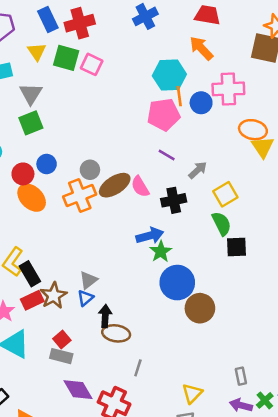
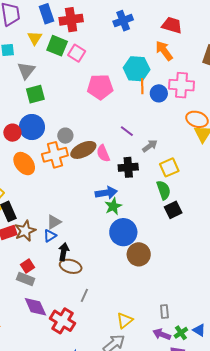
pink pentagon: (164, 115) -> (100, 87), moved
green square: (31, 123) -> (35, 94), moved
blue circle: (47, 164) -> (32, 127), size x1.6
orange ellipse: (32, 198) -> (24, 164), moved
black square: (237, 247) -> (173, 210), turned -30

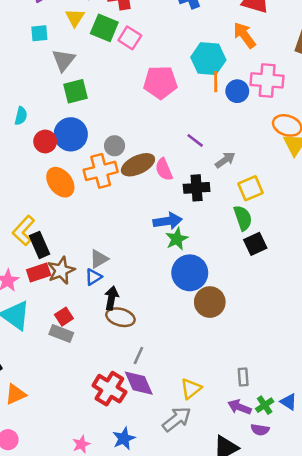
purple diamond: (35, 307) -> (139, 383), moved

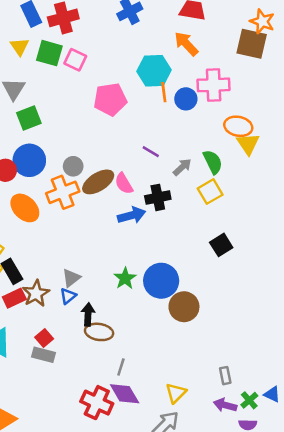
green semicircle: (243, 218) -> (213, 162), moved
blue arrow: (168, 221) -> (132, 215), moved
green star: (177, 239) -> (125, 278), moved

